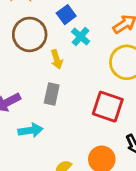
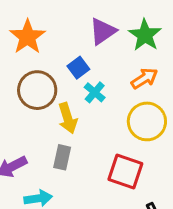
yellow arrow: (57, 59) -> (68, 118), size x1.4

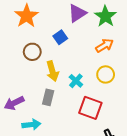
brown circle: (37, 90) -> (32, 52), size x0.7
cyan cross: (95, 92) -> (76, 81), moved
yellow circle: (147, 121) -> (106, 74), size x0.7

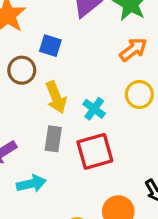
blue square: (60, 37) -> (50, 46), moved, turned -32
red square: (90, 108) -> (95, 151), moved, turned -30

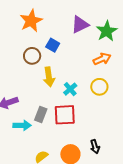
gray rectangle: (53, 139) -> (41, 114), moved

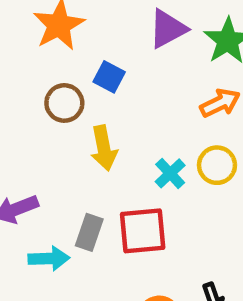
cyan cross: (70, 89) -> (170, 173), moved

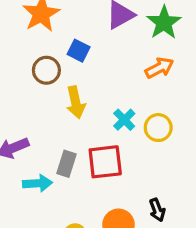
yellow circle: (217, 165) -> (158, 128), moved

